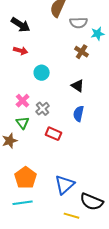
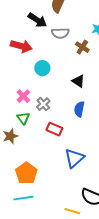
gray semicircle: (79, 23) -> (60, 33), moved
black arrow: (21, 25) -> (37, 20), moved
red arrow: (21, 51) -> (21, 46), size x1.5
blue triangle: (65, 185) -> (74, 158), moved

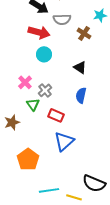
red arrow: (21, 46) -> (39, 32), moved
green triangle: (23, 118) -> (33, 104), moved
blue triangle: (74, 158) -> (64, 141), moved
cyan line: (23, 198) -> (49, 190), moved

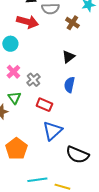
cyan circle: (44, 54) -> (10, 44), moved
black triangle: (80, 67) -> (68, 57), turned 48
green triangle: (33, 104) -> (14, 98), moved
black semicircle: (94, 183) -> (77, 155), moved

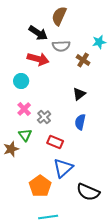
orange pentagon: (16, 149) -> (40, 186), moved

